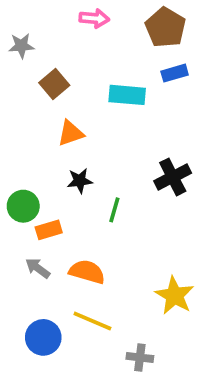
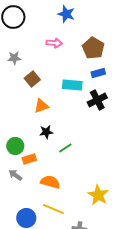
black cross: (173, 177) -> (97, 100), moved
green line: (114, 210) -> (65, 148), turned 40
gray arrow: (38, 268) -> (15, 175), moved

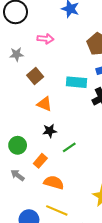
pink arrow: (54, 43) -> (45, 39), moved
orange triangle: (41, 106) -> (44, 104), turned 42
orange rectangle: (29, 159) -> (40, 161), moved, turned -32

